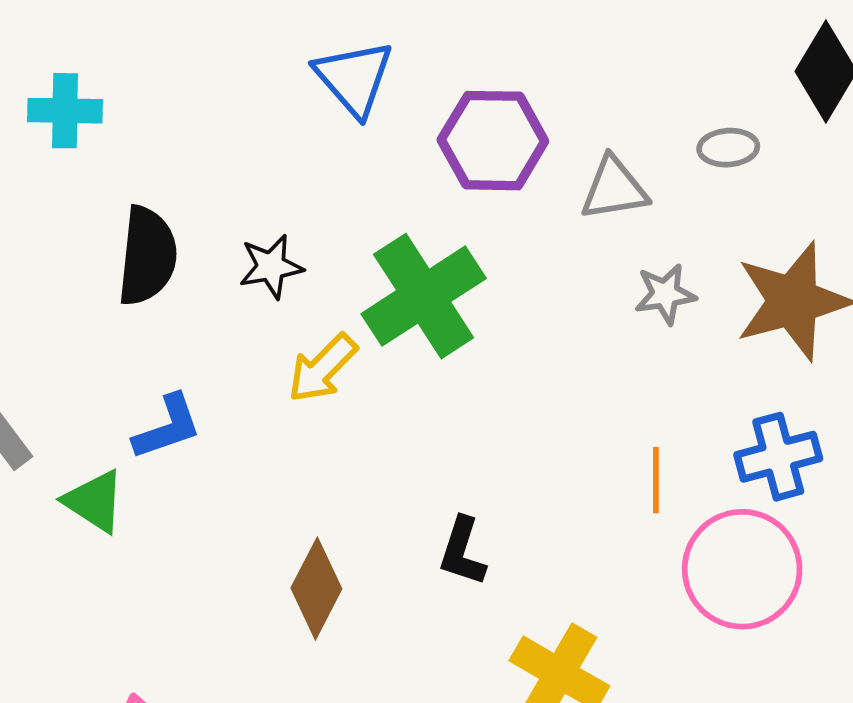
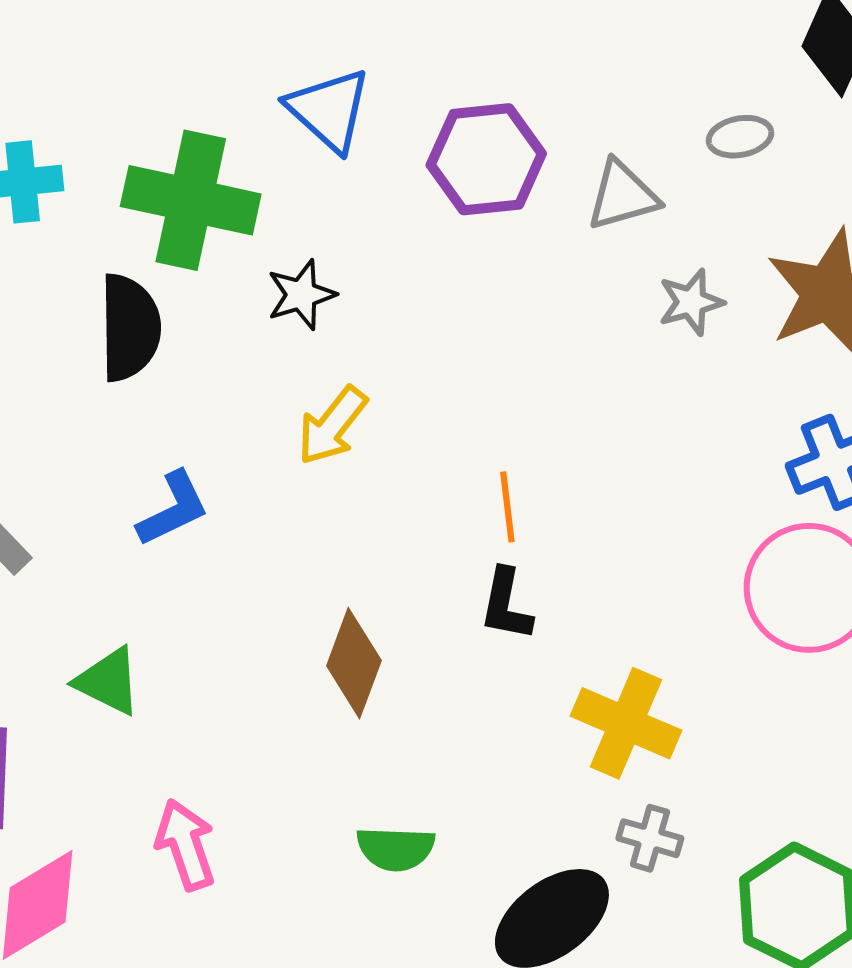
black star: (271, 267) -> (301, 295), moved
green cross: (424, 296) -> (191, 200), moved, turned -38
orange line: (656, 480) -> (507, 507), moved
green triangle: (94, 501) -> (108, 681), moved

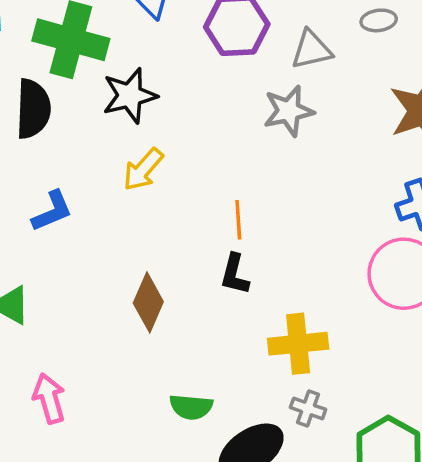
black star: (301, 295) -> (130, 96), size x1.4
gray star: (691, 302) -> (289, 111), moved, size x1.4
yellow cross: (626, 723) -> (298, 344), turned -32
green semicircle: (396, 849) -> (191, 407), moved

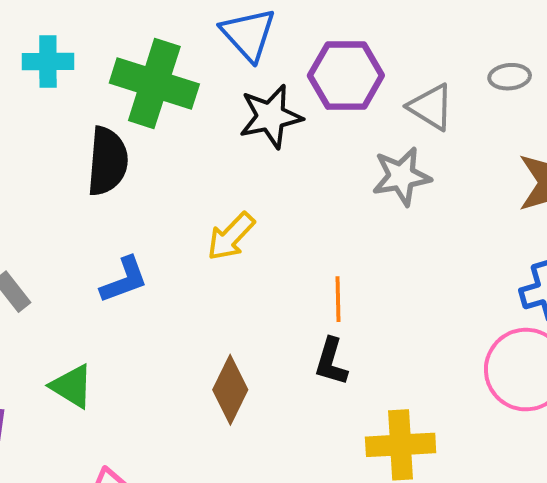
gray triangle: (312, 50) -> (431, 107), turned 42
black star: (130, 96) -> (271, 117), moved

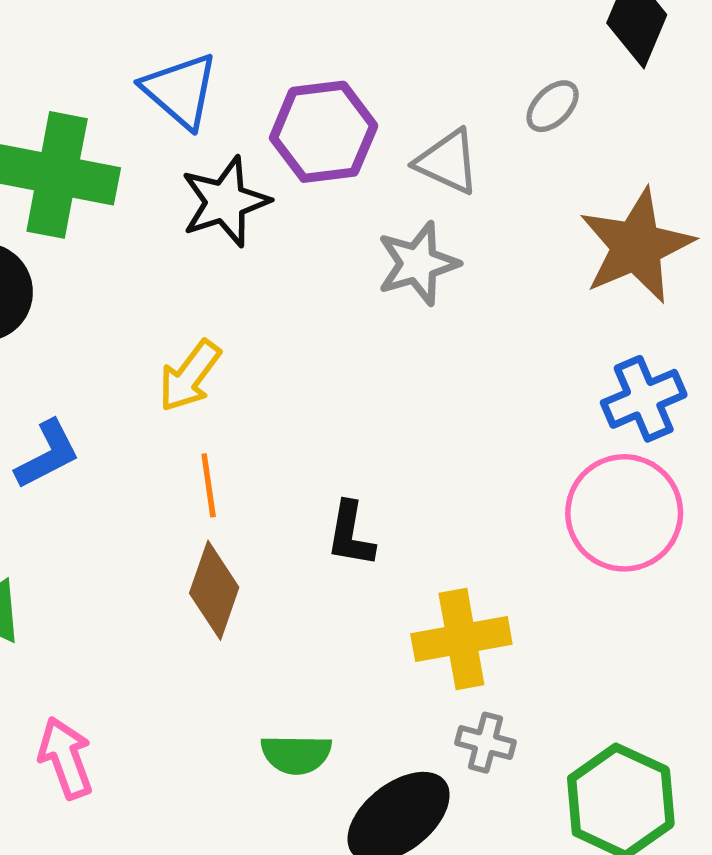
gray ellipse: (510, 77) -> (553, 106), turned -33
orange line: (338, 299) -> (209, 485), moved

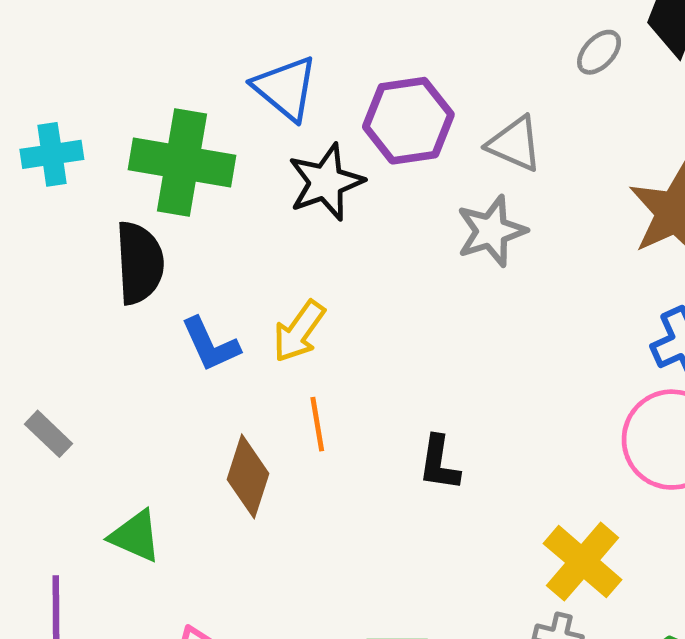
gray ellipse: (553, 106) -> (599, 52), moved
blue L-shape: (47, 454) -> (210, 344), moved, turned 94
brown diamond: (214, 590) -> (248, 476), moved
yellow cross: (461, 639) -> (583, 562), moved, turned -38

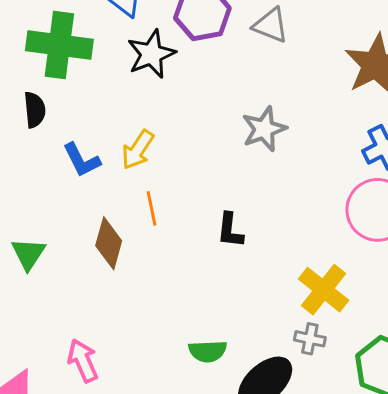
gray star: (491, 231) -> (264, 129), moved
black semicircle: (139, 263) -> (35, 110), size x0.7
green triangle: (135, 536) -> (28, 254), moved, turned 42

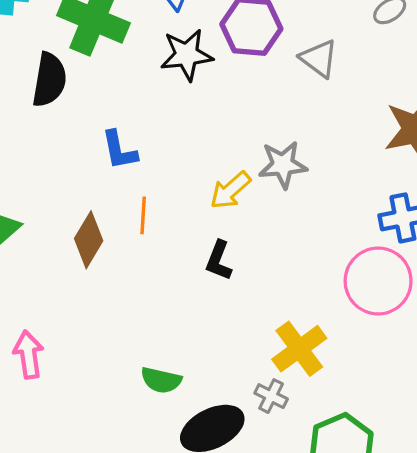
black semicircle: (35, 110) -> (49, 80), size x1.4
yellow arrow: (138, 150) -> (230, 190), moved
blue L-shape: (82, 160) -> (119, 150), moved

